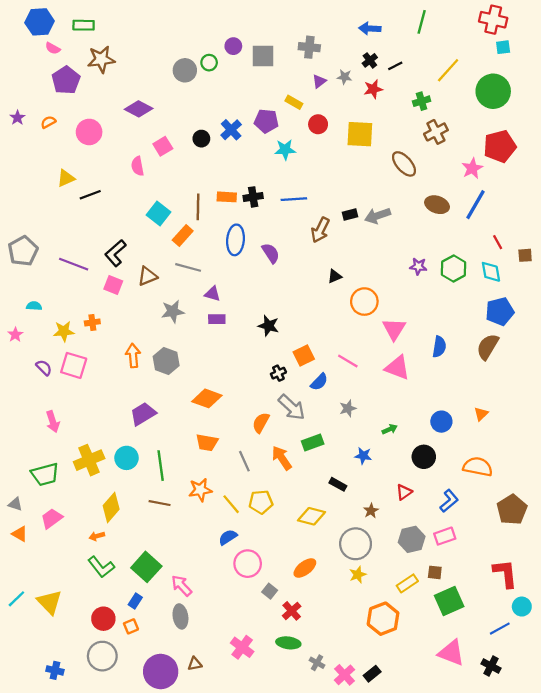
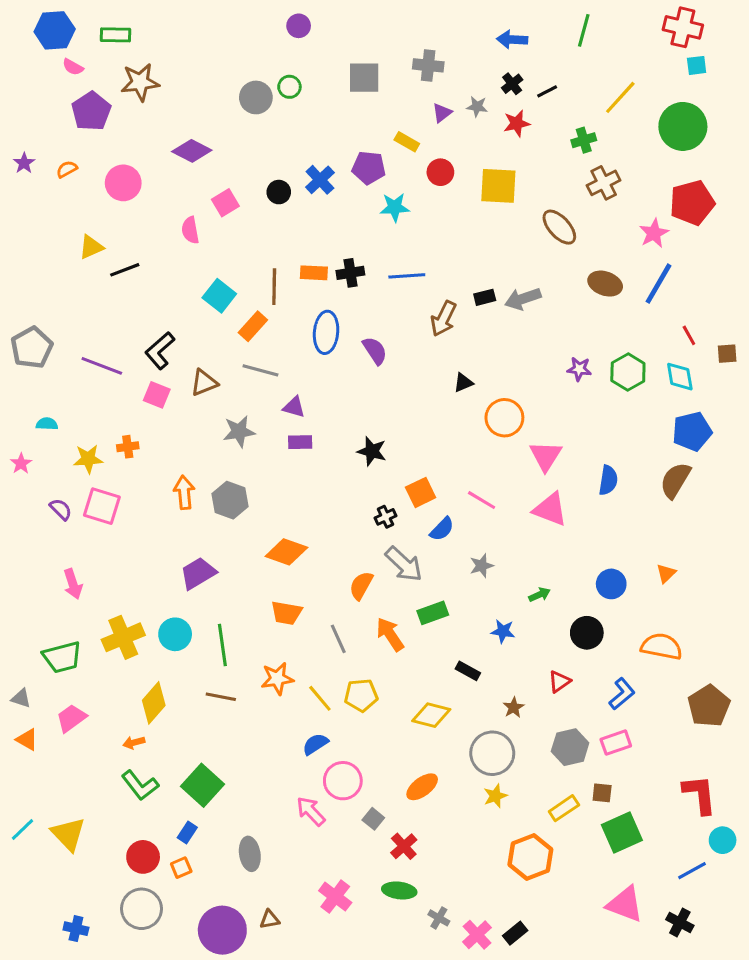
purple circle: (233, 46) -> (299, 26), moved
pink arrow: (182, 586) -> (311, 811), moved

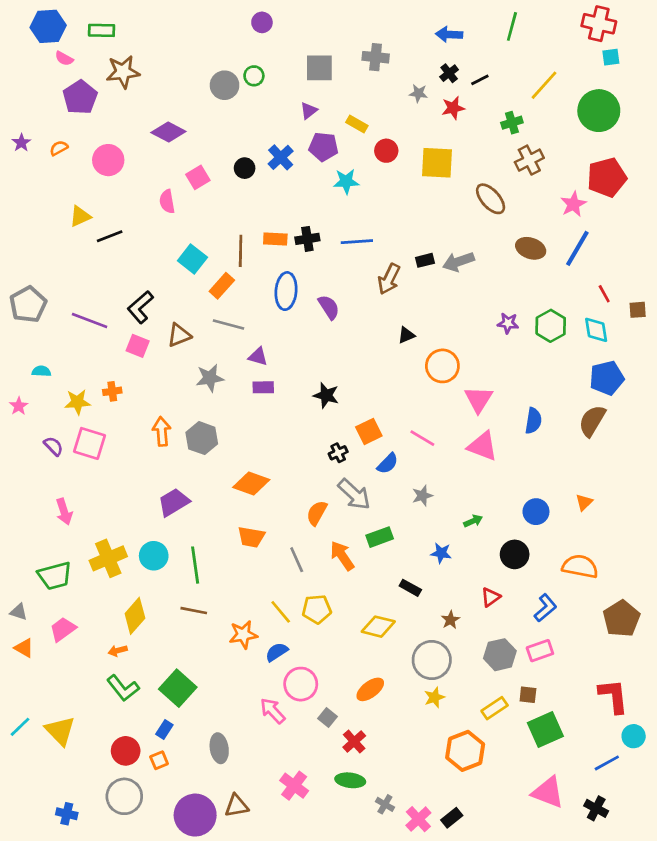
purple triangle: (442, 113) -> (309, 111), moved
orange star: (277, 679) -> (243, 635), moved
brown triangle: (270, 919) -> (237, 806), size x1.4

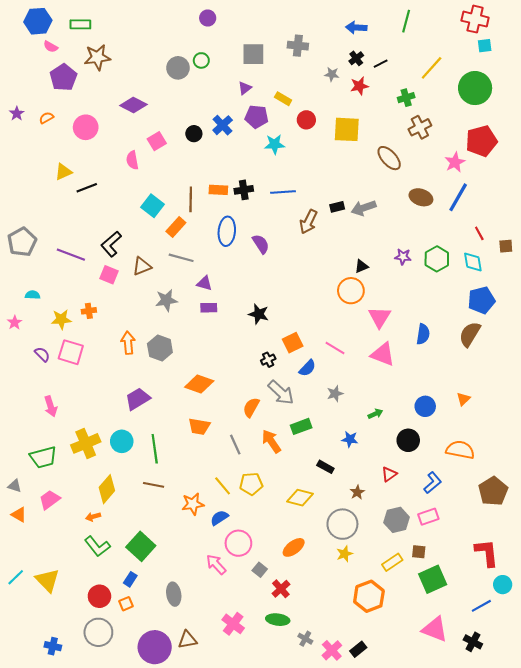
black triangle: (406, 335) -> (362, 266), moved

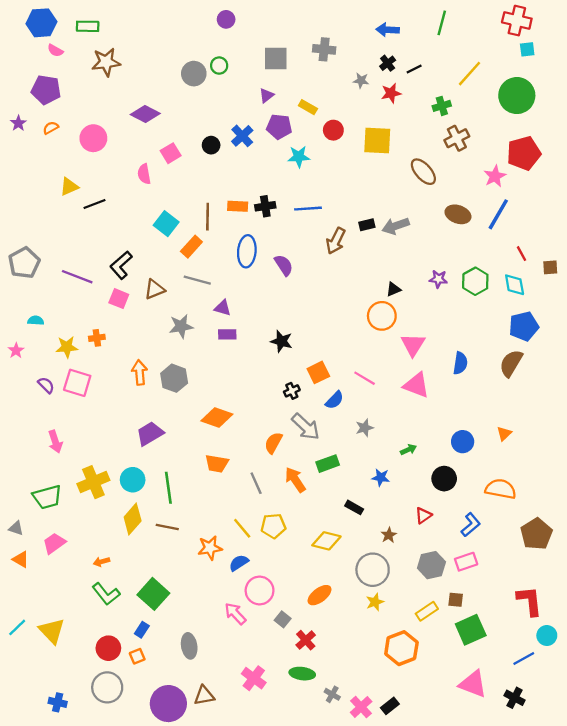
purple pentagon: (63, 77) -> (46, 90), moved, turned -30
yellow diamond: (107, 489) -> (133, 519), moved

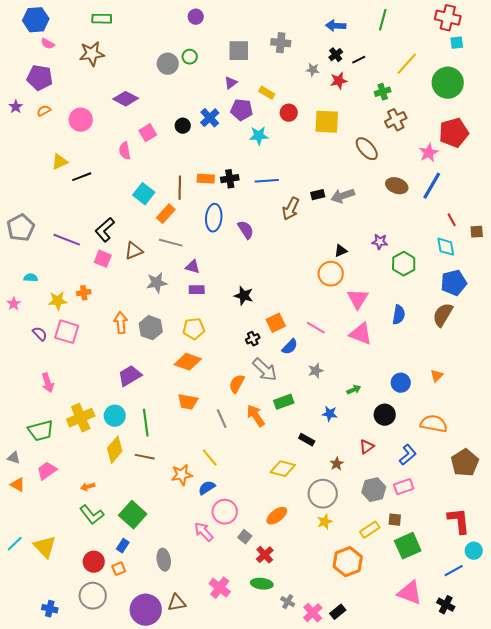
green rectangle: (88, 26) -> (102, 19), moved
green hexagon: (475, 281) -> (404, 264), moved
yellow pentagon: (273, 526) -> (194, 329), moved

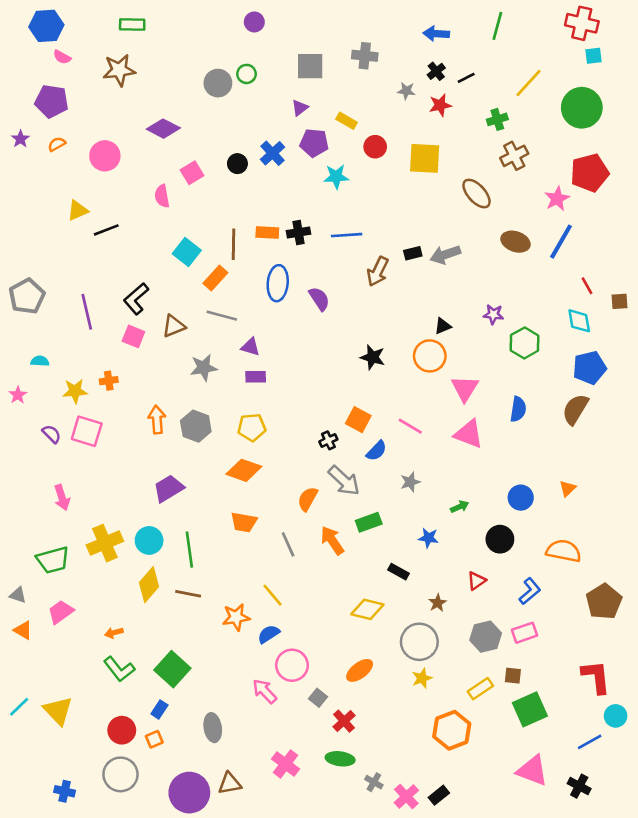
purple line: (67, 240) -> (87, 312), turned 56
black star: (244, 296) -> (373, 357), moved
orange square: (276, 323) -> (358, 420), turned -36

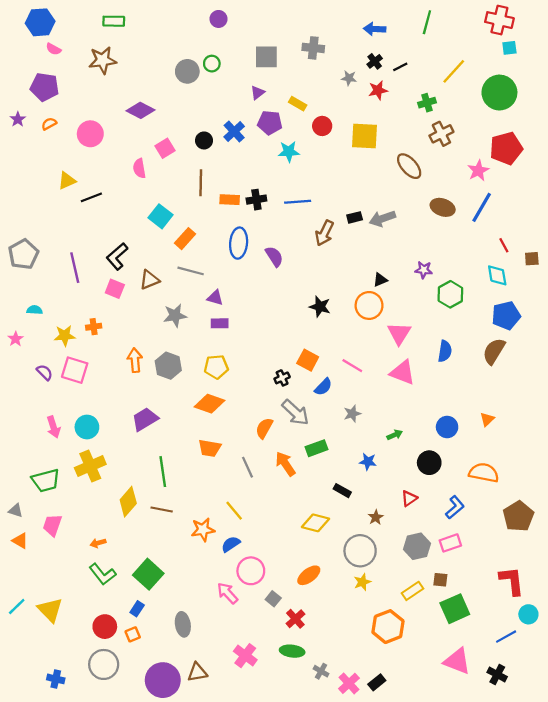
brown line: (234, 244) -> (201, 183), moved
cyan circle: (149, 540) -> (87, 427), moved
pink trapezoid: (61, 612) -> (52, 525), turned -35

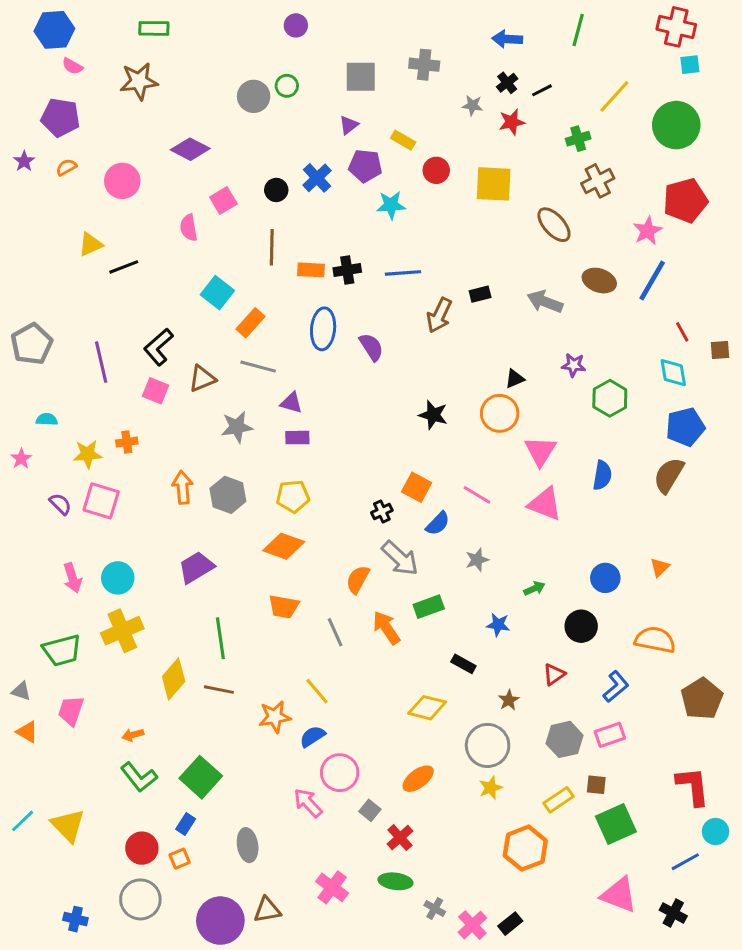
gray arrow: (382, 219) -> (545, 302), moved, turned 40

